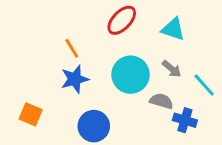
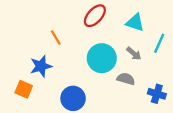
blue star: (75, 79) -> (41, 66), moved
cyan line: (204, 85) -> (159, 43), moved, turned 66
blue cross: (185, 120) -> (157, 94), moved

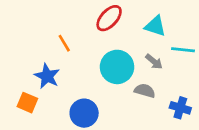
cyan line: (159, 43) -> (183, 50), turned 72
blue star: (41, 66) -> (47, 76), turned -30

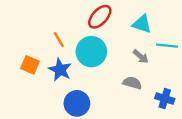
cyan circle: (117, 67) -> (91, 52), moved
blue star: (47, 76) -> (60, 70), moved
orange square: (27, 103) -> (30, 65), moved

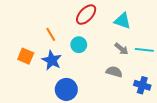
cyan line: (167, 46) -> (144, 50), moved
cyan circle: (91, 52) -> (79, 45), size x0.6

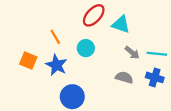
cyan triangle: (122, 21) -> (121, 24), moved
blue cross: (142, 85) -> (155, 77), moved

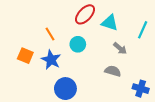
cyan line: (157, 54) -> (143, 30), moved, turned -72
blue cross: (155, 77) -> (141, 89), moved

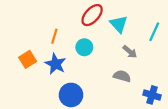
cyan triangle: (110, 23) -> (119, 24), turned 30
orange line: (50, 34) -> (54, 36), turned 48
orange square: (25, 56) -> (28, 59), turned 35

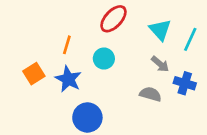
cyan triangle: (119, 24) -> (160, 30), moved
blue cross: (152, 95) -> (185, 83), moved

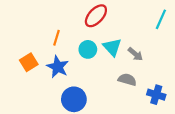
cyan triangle: (160, 30) -> (112, 47), moved
cyan line: (190, 39) -> (161, 19), moved
blue cross: (185, 83) -> (156, 95), moved

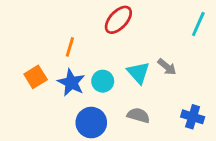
cyan triangle: (112, 47) -> (138, 73), moved
cyan circle: (88, 49) -> (103, 81), moved
gray semicircle: (127, 80) -> (138, 115), moved

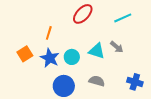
cyan line: (198, 24) -> (123, 18), moved, turned 42
cyan triangle: (138, 73) -> (97, 51), turned -30

